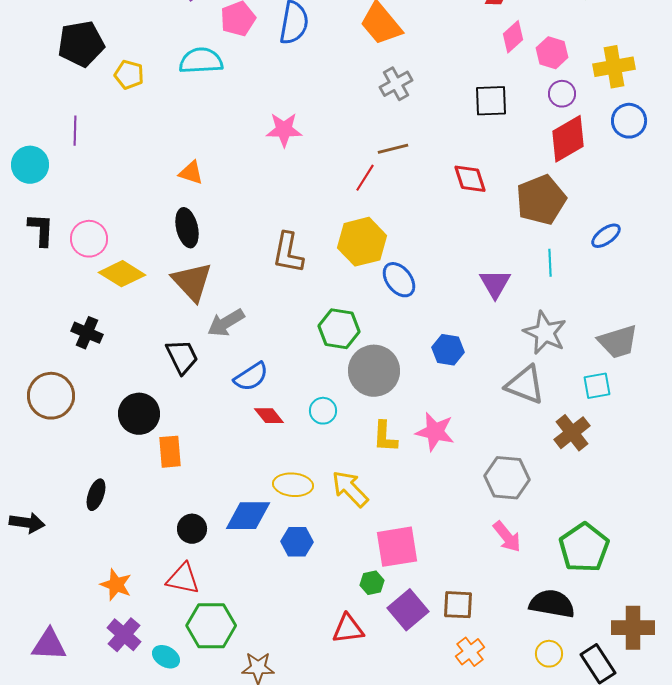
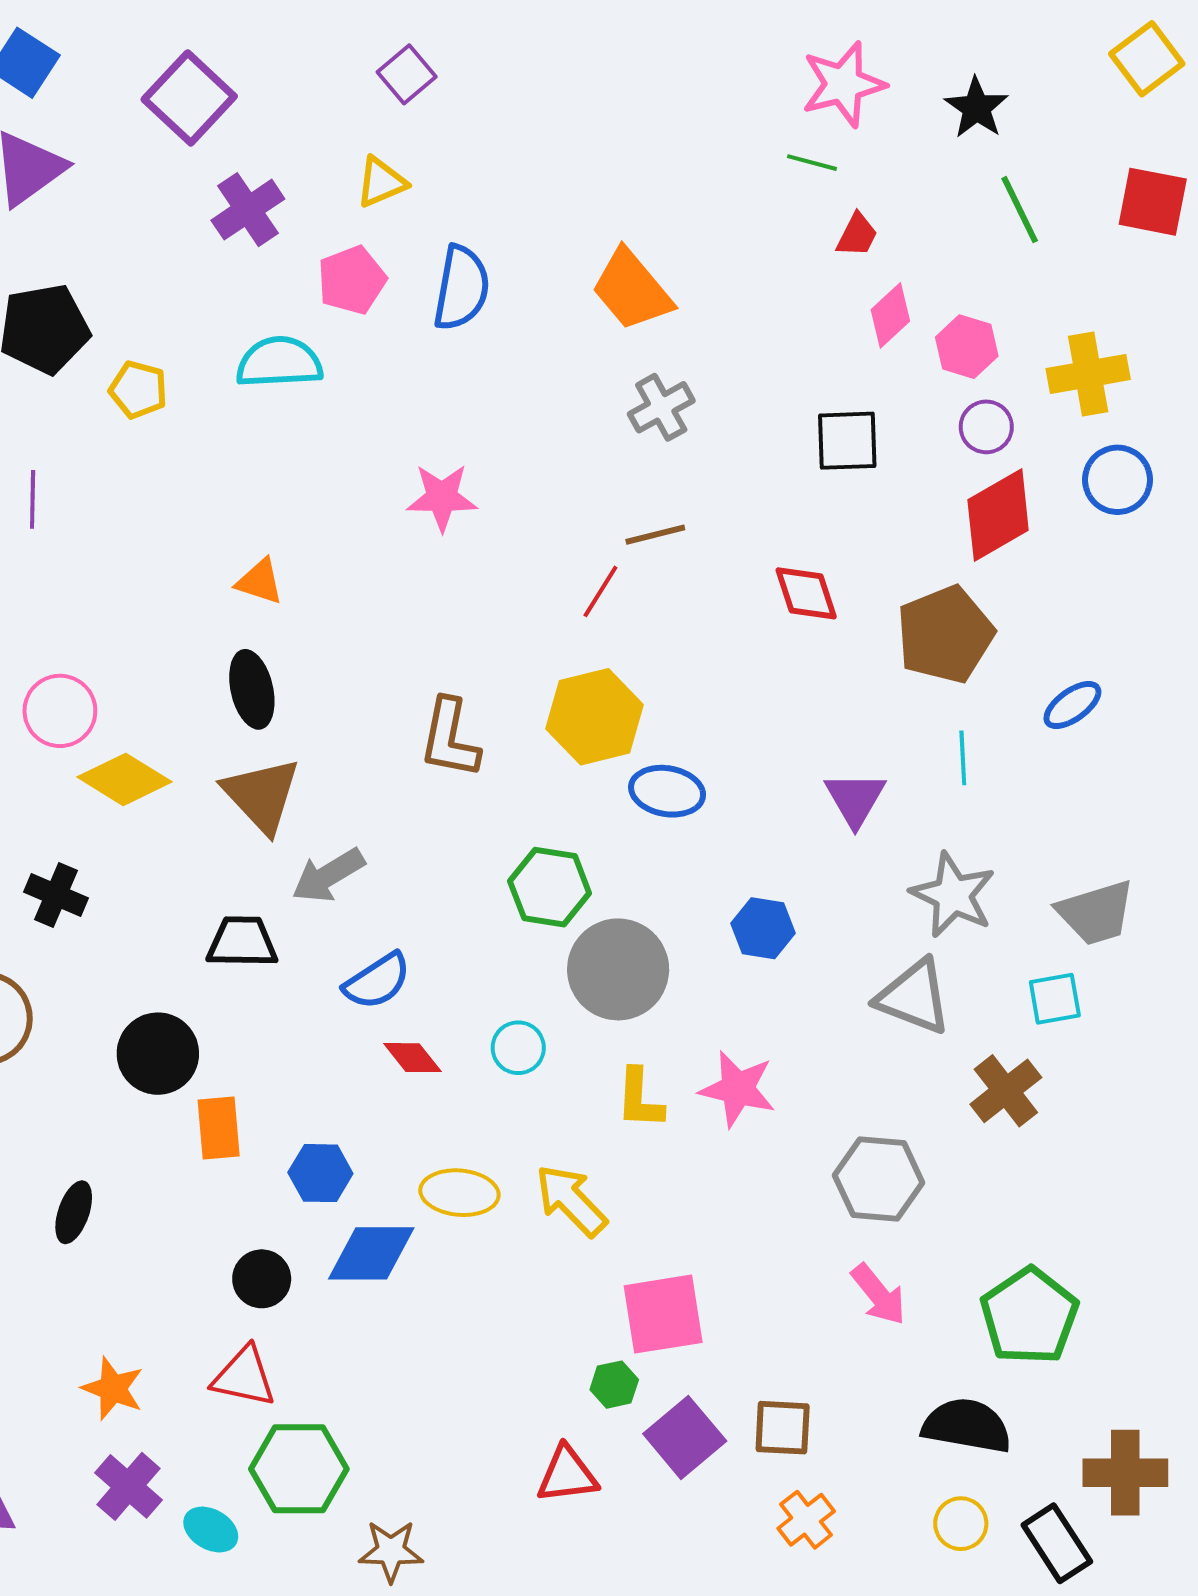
blue ellipse: (399, 280) -> (667, 791), turned -42
black trapezoid: (182, 357) -> (242, 942), turned -63
blue hexagon: (297, 542) -> (320, 1173), moved

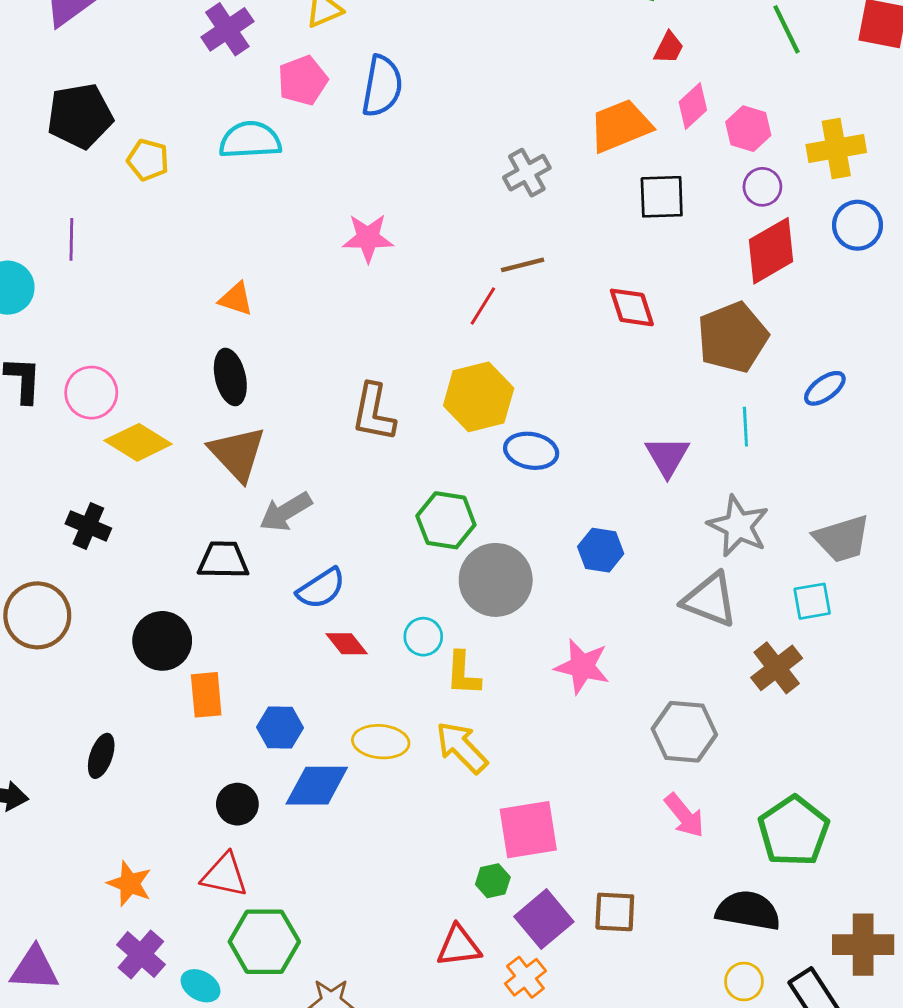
orange trapezoid: (632, 290) -> (621, 126), moved, turned 108
yellow L-shape: (640, 1099) -> (463, 674), moved
orange cross: (806, 1520) -> (525, 977), moved

